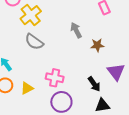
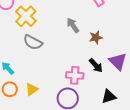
pink cross: (55, 78) -> (75, 75), moved
black arrow: (94, 84) -> (96, 65), moved

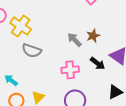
gray arrow: (73, 25) -> (74, 40), moved
pink cross: (75, 75) -> (70, 70), moved

